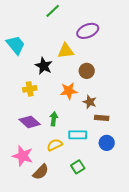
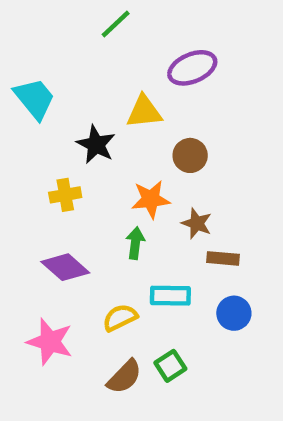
green arrow: (54, 119) -> (135, 243), moved
brown semicircle: (41, 172) -> (124, 377), moved

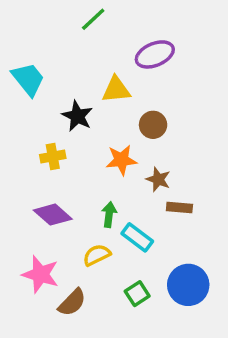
green arrow: (135, 243) -> (109, 215), moved
cyan rectangle: (170, 296) -> (137, 237), turned 36
blue circle: (234, 313) -> (188, 285), moved, size x1.5
brown semicircle: (124, 377) -> (72, 302), moved

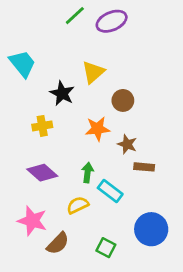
purple ellipse: (155, 54) -> (112, 21), moved
yellow triangle: (116, 90) -> (93, 72), turned -35
green square: (137, 294) -> (106, 248), moved, turned -30

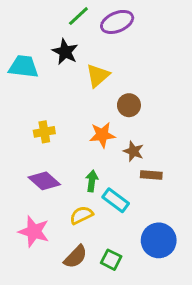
cyan trapezoid: (22, 64) -> (23, 67), turned -44
black star: (62, 93) -> (65, 52), moved
brown semicircle: (58, 243) -> (75, 257), moved

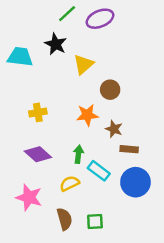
blue circle: (159, 240) -> (135, 182), moved
brown semicircle: (75, 257) -> (64, 219), turned -60
green square: (111, 260) -> (95, 221), turned -30

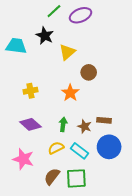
orange star: (87, 115) -> (70, 93), turned -30
brown star: (114, 129) -> (85, 126), moved
cyan rectangle: (99, 171) -> (79, 151), moved
brown semicircle: (64, 219) -> (52, 176), turned -126
green square: (95, 221) -> (76, 178), size x1.5

